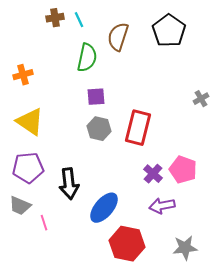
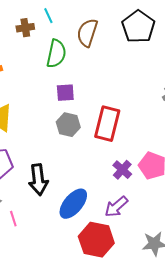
brown cross: (55, 18) -> (25, 28), moved
purple arrow: (162, 206) -> (116, 207), moved, turned -30

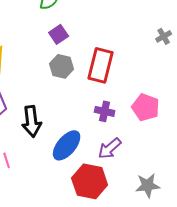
purple square: (65, 93) -> (59, 34), turned -30
purple cross: (122, 170) -> (105, 111), moved, turned -30

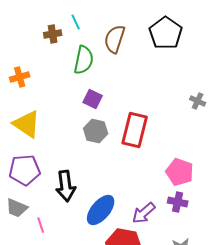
purple square: (59, 34) -> (93, 99), turned -30
gray cross: (164, 36) -> (198, 101), turned -35
purple cross: (105, 111) -> (178, 202), moved

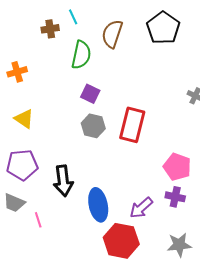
yellow triangle: (27, 124) -> (24, 119), size x0.7
blue ellipse: (101, 210) -> (98, 205), turned -52

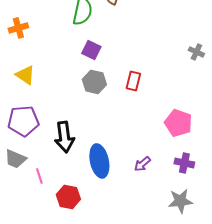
red rectangle: (132, 125) -> (133, 81), size x0.6
purple cross: (175, 197) -> (184, 163), moved
purple arrow: (141, 208) -> (142, 164), size x0.7
red hexagon: (121, 241) -> (68, 197), moved, size x0.7

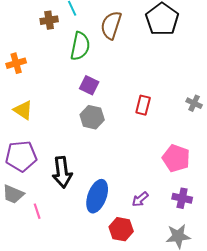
gray cross: (196, 52) -> (194, 103), moved
red rectangle: (133, 81) -> (143, 105), moved
blue ellipse: (99, 161) -> (97, 196), turned 32
red hexagon: (68, 197) -> (121, 229), moved

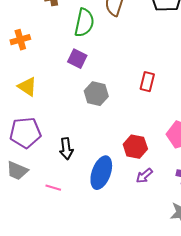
purple square: (89, 85) -> (77, 59), moved
black arrow: (62, 172) -> (66, 149), size x0.7
pink line: (37, 211) -> (53, 188), moved, turned -56
red hexagon: (121, 229) -> (135, 147), moved

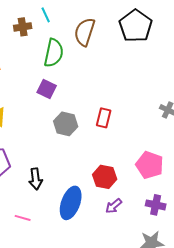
red rectangle: (147, 82) -> (104, 118), moved

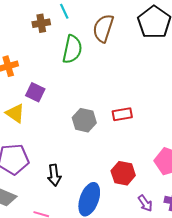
purple square: (47, 89) -> (35, 92), moved
red rectangle: (104, 118) -> (122, 114), turned 66
purple arrow: (114, 206) -> (145, 203), moved, turned -84

